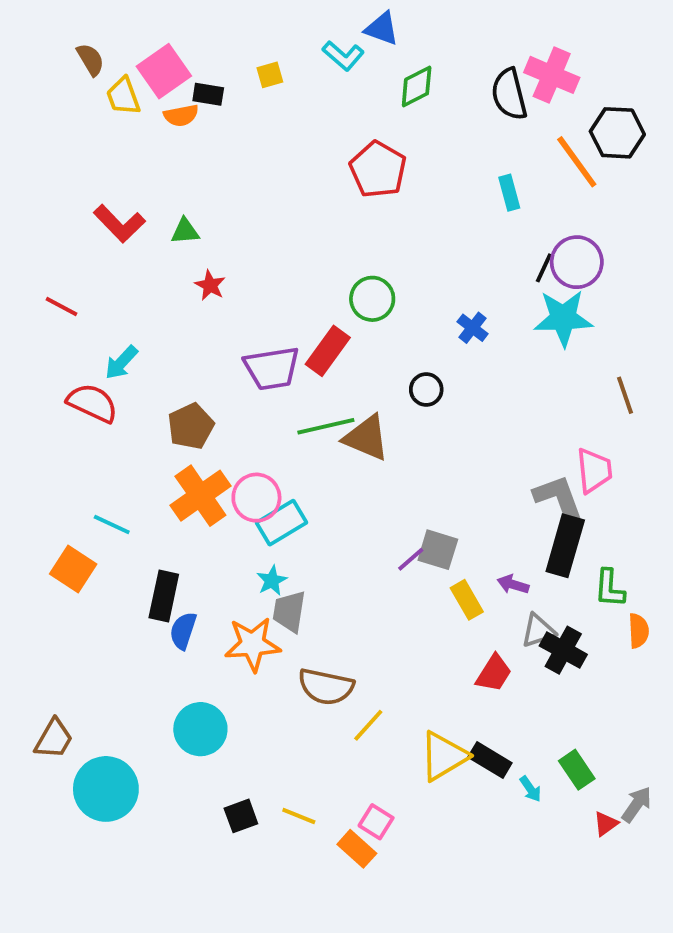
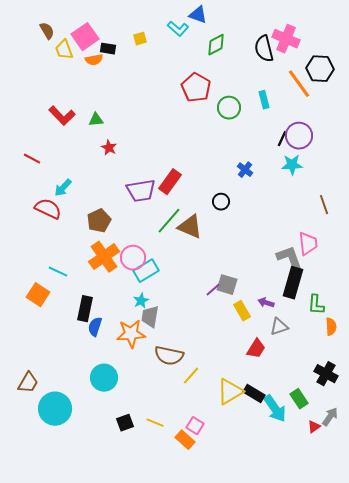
green circle: (372, 299) -> (229, 108), moved
cyan star: (563, 318) -> (292, 165), size x0.7
green line: (326, 426) -> (169, 221), turned -36
black cross: (563, 650) -> (326, 374), moved
cyan arrow: (530, 789) -> (275, 409), size x2.0

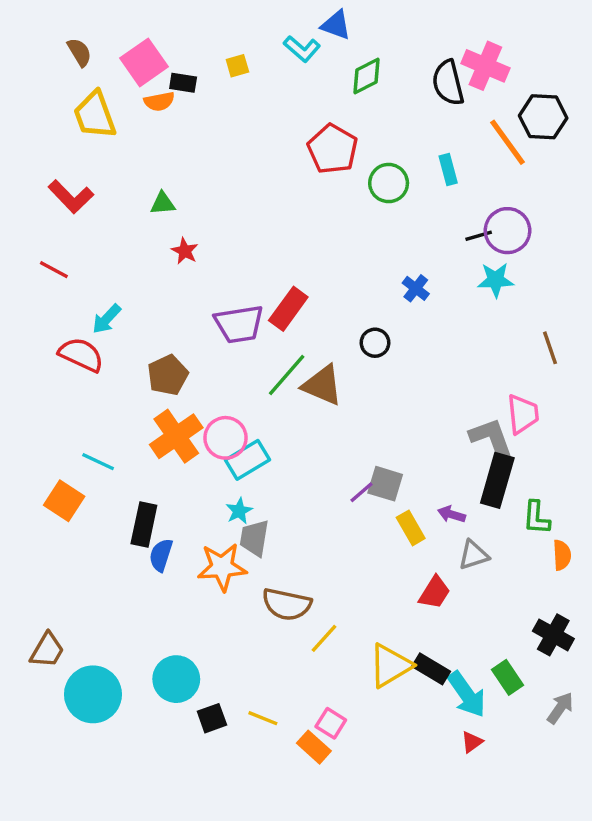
yellow trapezoid: (64, 50) -> (95, 115), moved, size x1.4
red L-shape: (62, 116) -> (71, 197), moved
black line: (282, 139) -> (479, 236), turned 49
cyan circle: (104, 378) -> (176, 679), moved
red triangle: (314, 427) -> (472, 742), moved

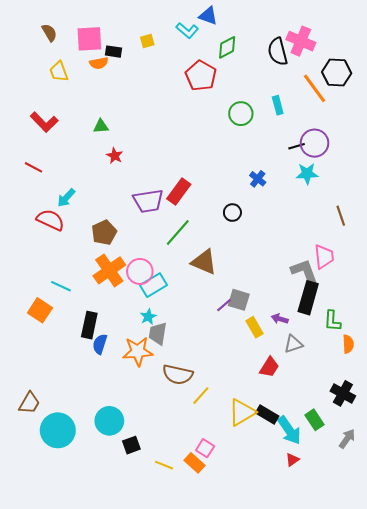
pink square: (144, 62) -> (89, 39), turned 32
yellow trapezoid: (95, 115) -> (59, 72), size x0.7
red pentagon: (333, 149) -> (201, 76), moved
brown triangle: (322, 385) -> (204, 262), moved
yellow line: (263, 718) -> (164, 465), moved

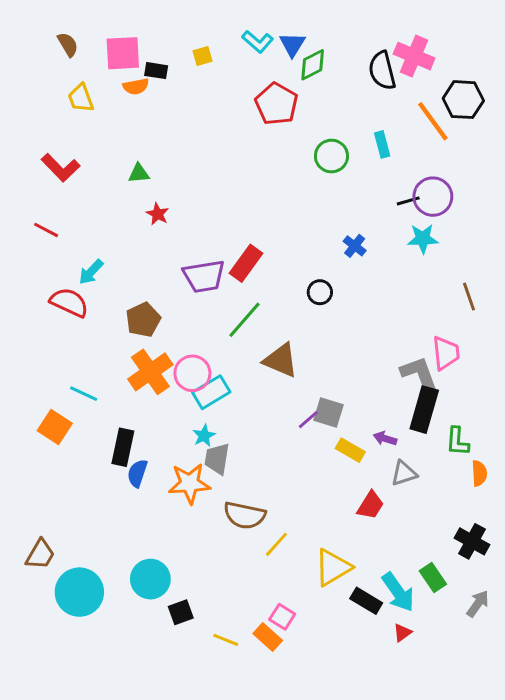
blue triangle: (208, 16) -> (292, 44), moved, turned 42
yellow rectangle: (255, 327) -> (350, 450), turned -30
black rectangle: (267, 415) -> (366, 601), moved

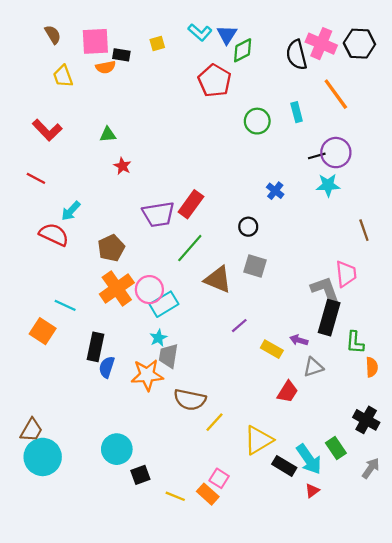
black hexagon: (463, 100) -> (359, 44), moved
gray square: (329, 412) -> (255, 266), moved
cyan circle: (79, 592) -> (43, 457), moved

